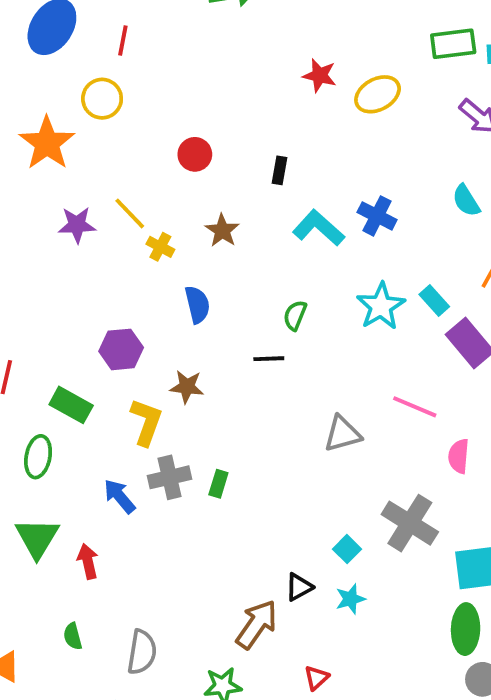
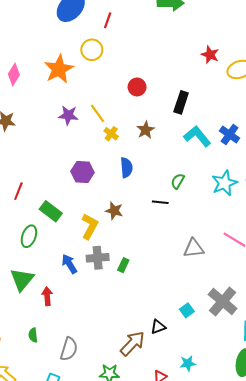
black rectangle: (280, 170) -> (181, 102), size x1.5
purple hexagon: (121, 349) -> (83, 172), moved
cyan star: (350, 599) -> (188, 363), moved

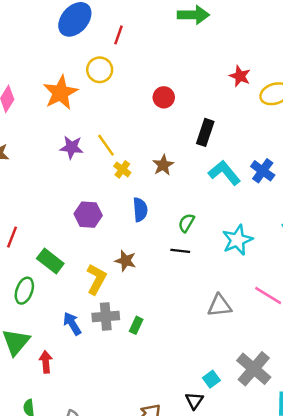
red circle: (137, 87) -> (164, 97), moved
green semicircle: (178, 181) -> (186, 223), moved
cyan star: (224, 183) -> (237, 240), moved
black triangle: (158, 327) -> (194, 401), moved, turned -35

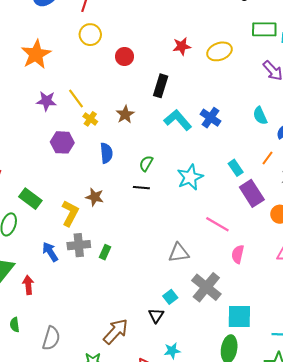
yellow circle: (100, 70) -> (90, 35), moved
red star: (240, 76) -> (182, 46), moved, turned -30
purple hexagon: (88, 215) -> (62, 142), moved
gray triangle: (220, 306) -> (179, 253), moved

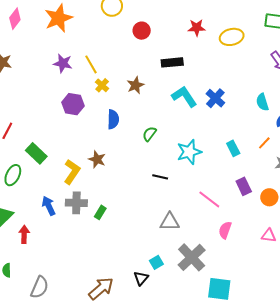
black rectangle: (161, 86) -> (172, 62), turned 60
black line: (141, 188) -> (160, 177), moved
purple rectangle: (252, 193) -> (244, 186), moved, size x0.7

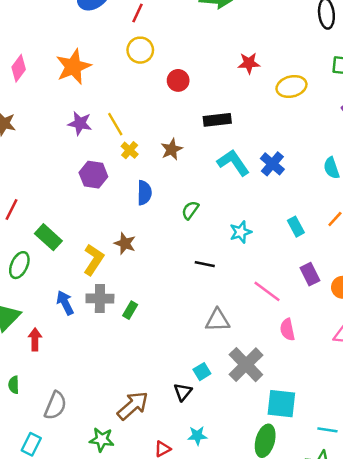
red star: (197, 28) -> (249, 63), moved
cyan star: (189, 152) -> (241, 232), size x0.7
pink semicircle: (225, 230) -> (287, 330), turned -30

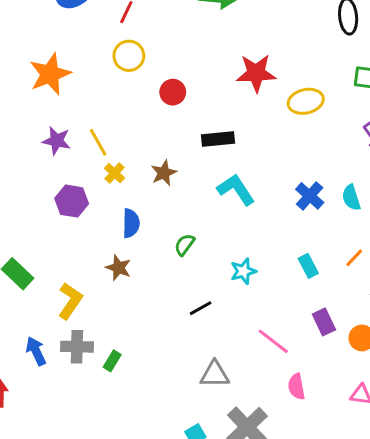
red star: (249, 63) -> (256, 73), size x1.5
blue cross: (272, 164) -> (310, 196), moved
brown star: (125, 243) -> (118, 268), moved
black line: (205, 264) -> (201, 308), turned -42

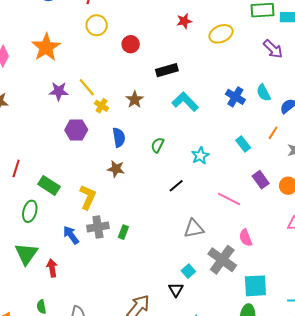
red star: (256, 73) -> (184, 21), size x0.6
pink semicircle: (296, 387) -> (246, 238), moved

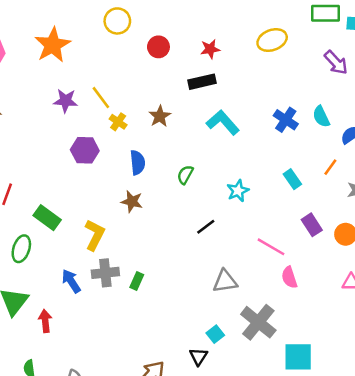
red star: (184, 21) -> (210, 49), moved
pink semicircle: (246, 238) -> (289, 277), moved

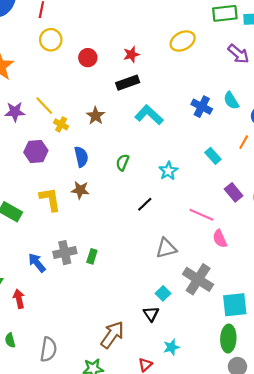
yellow L-shape: (95, 235) -> (50, 199), moved, turned -30

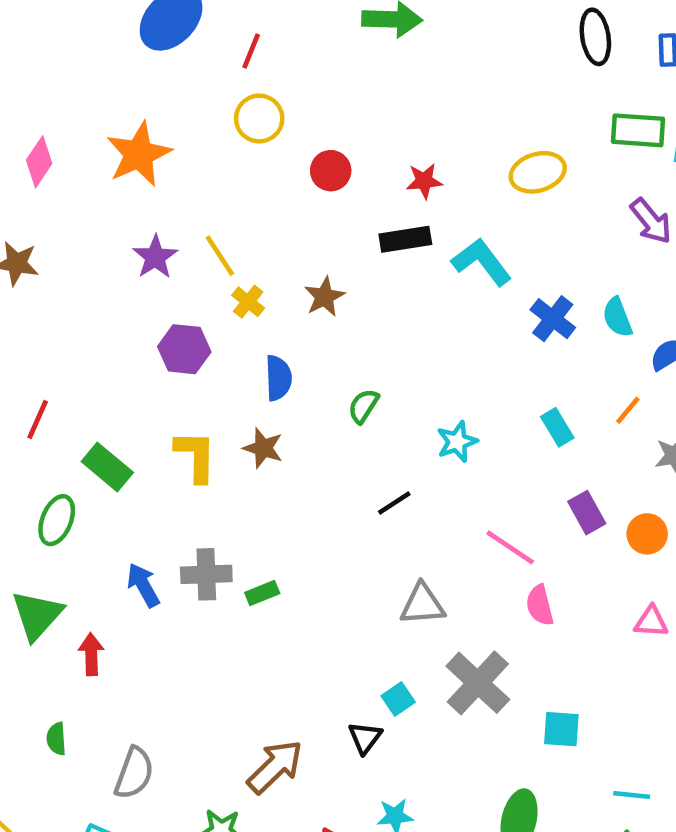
purple star: (15, 112) -> (155, 257), turned 30
cyan L-shape: (149, 115) -> (482, 262), moved
green rectangle: (92, 256) -> (262, 593), turned 40
cyan square: (235, 305) -> (561, 729), moved, size x0.7

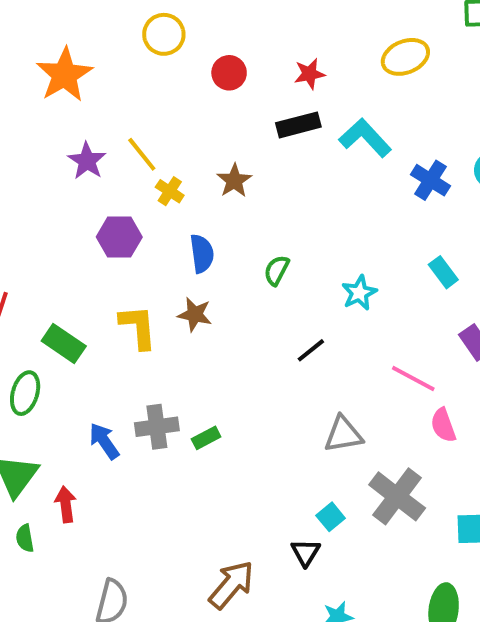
green semicircle: (56, 739) -> (25, 538), moved

